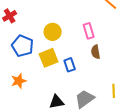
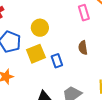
pink rectangle: (89, 31) -> (84, 13), moved

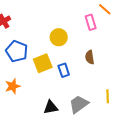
yellow circle: (40, 28) -> (59, 37), moved

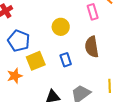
brown semicircle: (90, 57) -> (92, 47), size x1.5
yellow square: (43, 63) -> (36, 61), moved

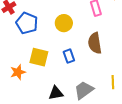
blue pentagon: (19, 41) -> (27, 23), moved
yellow square: (36, 61) -> (39, 57), turned 36

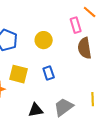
brown semicircle: (95, 43) -> (85, 48), moved

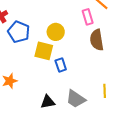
yellow square: (19, 74) -> (44, 51), moved
gray trapezoid: (64, 107) -> (76, 99), turned -110

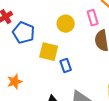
yellow circle: (56, 32) -> (66, 24), moved

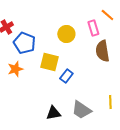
blue rectangle: (66, 66) -> (66, 76), turned 56
orange star: (15, 82) -> (15, 69), moved

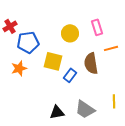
orange line: (107, 15) -> (111, 48), moved, turned -56
blue pentagon: (24, 43) -> (28, 42), turned -30
brown semicircle: (102, 51) -> (91, 63), moved

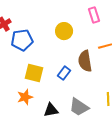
pink rectangle: (97, 27) -> (94, 15), moved
yellow square: (53, 61) -> (34, 73), moved
orange star: (19, 68) -> (25, 97), moved

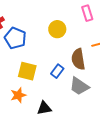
blue pentagon: (22, 40) -> (15, 38), turned 30
gray trapezoid: (79, 107) -> (79, 86), moved

